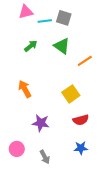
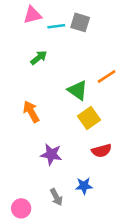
green triangle: (62, 46) -> (78, 90), moved
blue star: (81, 148) -> (84, 186), moved
pink circle: (17, 149) -> (21, 208), moved

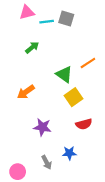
orange arrow: (31, 112) -> (26, 92), turned -96

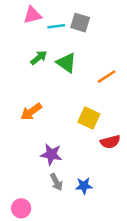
green triangle: (64, 74) -> (66, 63), moved
yellow square: (73, 97) -> (89, 118), turned -30
red semicircle: (84, 124) -> (110, 142), moved
gray arrow: (47, 162) -> (56, 182), moved

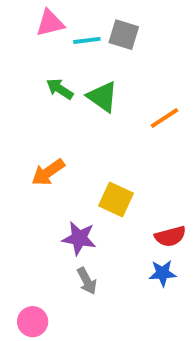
green arrow: (39, 58) -> (60, 89), turned -108
yellow square: (89, 118) -> (116, 199), moved
red semicircle: (110, 142) -> (170, 236), moved
blue star: (84, 186) -> (163, 273), moved

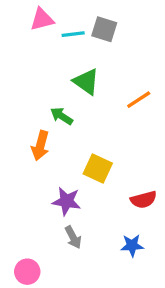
green arrow: (60, 89) -> (62, 116), moved
orange arrow: (48, 172) -> (40, 146), turned -40
blue star: (163, 273) -> (132, 245), moved

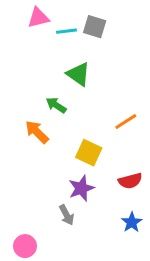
orange line: (139, 100) -> (126, 122), moved
orange arrow: (40, 146) -> (37, 132), turned 120
purple star: (67, 201) -> (81, 188), moved, turned -30
blue star: (132, 245) -> (132, 222), moved, turned -30

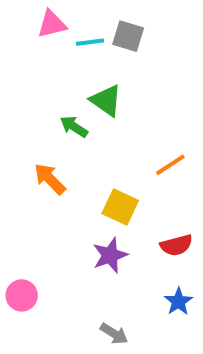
green arrow: (56, 105) -> (74, 127), moved
gray arrow: (67, 215) -> (114, 334), moved, turned -30
pink circle: (25, 246) -> (22, 295), moved

